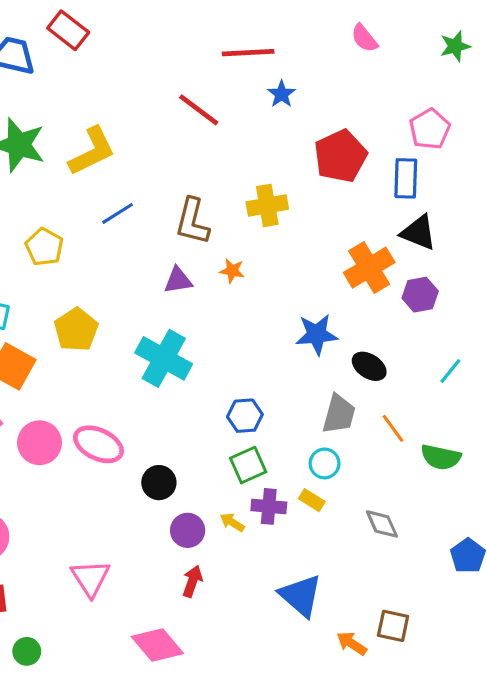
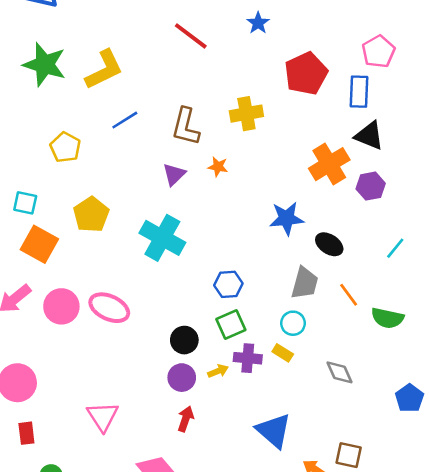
purple triangle: (178, 280) -> (174, 174), turned -35
black circle: (159, 483) -> (184, 340), moved
yellow arrow: (232, 522) -> (218, 371), turned 126

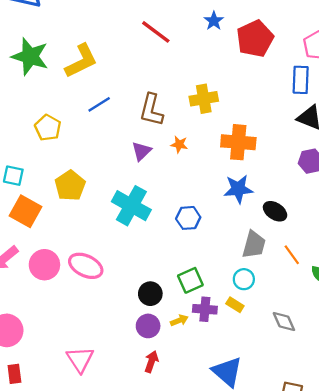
red pentagon: (306, 73) -> (255, 39), moved
orange cross: (329, 164) -> (238, 142), moved, turned 36
blue hexagon: (228, 284) -> (188, 218), moved

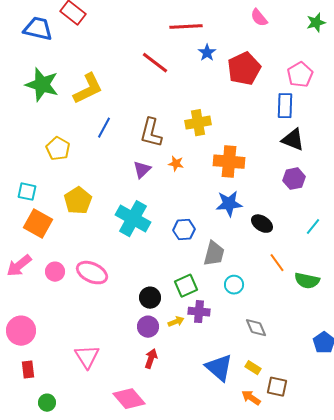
blue line: (99, 104) -> (104, 128), turned -30
gray trapezoid: (254, 245) -> (214, 254), moved
pink circle: (44, 265) -> (55, 272), size x0.7
yellow rectangle: (235, 305) -> (253, 368), moved
gray diamond: (284, 322) -> (256, 328), moved

